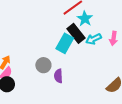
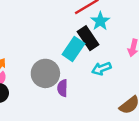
cyan arrow: (93, 39) -> (101, 69), moved
gray circle: (43, 65) -> (45, 73), size x1.5

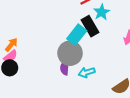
cyan arrow: (101, 69) -> (87, 72), moved
gray circle: (45, 73) -> (70, 53), moved

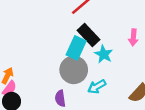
cyan star: (102, 12) -> (104, 54), moved
purple semicircle: (65, 68) -> (60, 98), moved

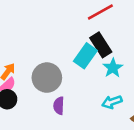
gray circle: (74, 70) -> (47, 78), moved
cyan arrow: (97, 87) -> (112, 102), moved

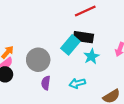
black rectangle: (101, 45) -> (83, 37), turned -54
cyan arrow: (112, 102) -> (77, 83), moved

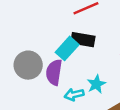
cyan star: (91, 56) -> (96, 84), moved
purple semicircle: (46, 83) -> (54, 72), moved, size x1.5

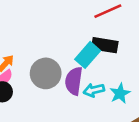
cyan arrow: (74, 95) -> (94, 90), moved

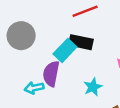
gray circle: (46, 73) -> (21, 36), moved
cyan arrow: (94, 90) -> (34, 88), moved

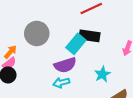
purple semicircle: (51, 74) -> (65, 65), turned -115
cyan arrow: (34, 88) -> (61, 83), moved

